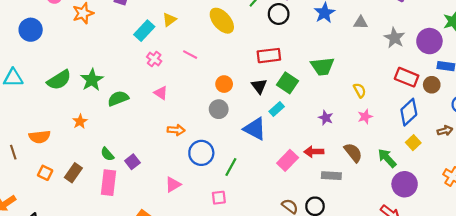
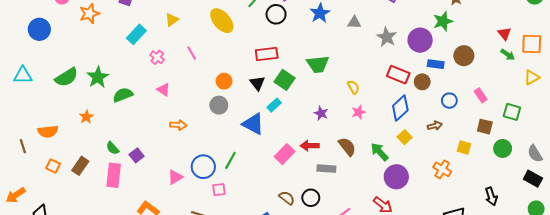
cyan rectangle: (144, 31) -> (136, 34), moved
pink line: (190, 55) -> (192, 53), turned 32
blue circle: (201, 153) -> (203, 167), moved

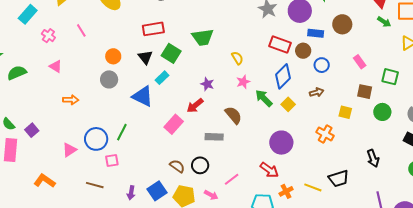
blue circle: (449, 101) -> (322, 65), moved
red arrow: (310, 146) -> (195, 106), moved, turned -36
green arrow: (380, 152) -> (264, 98), moved

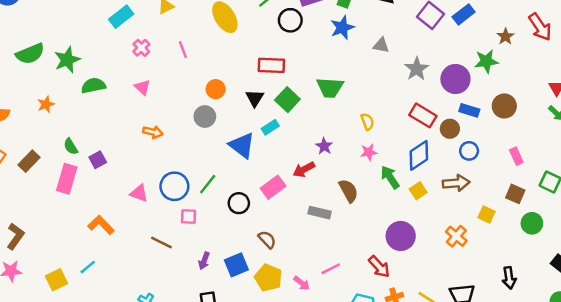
brown arrow: (317, 92) -> (456, 183), size x1.5
pink triangle: (69, 150) -> (139, 193), turned 42
black circle: (200, 165) -> (239, 203), moved

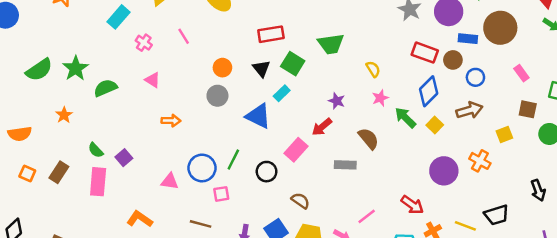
brown circle: (504, 106) -> (500, 28), size x1.4
yellow square: (486, 215) -> (504, 134), turned -35
purple circle: (401, 236) -> (444, 171), moved

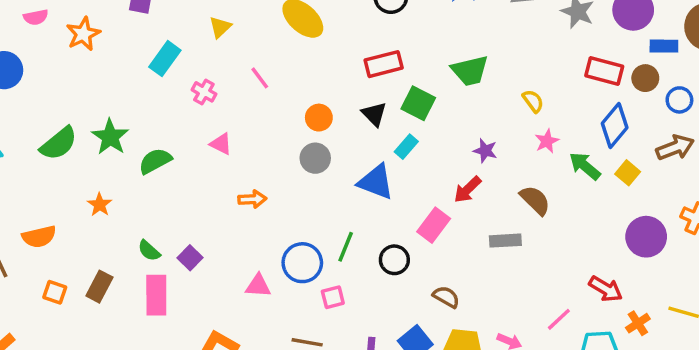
pink line: (367, 216) -> (559, 319), moved

